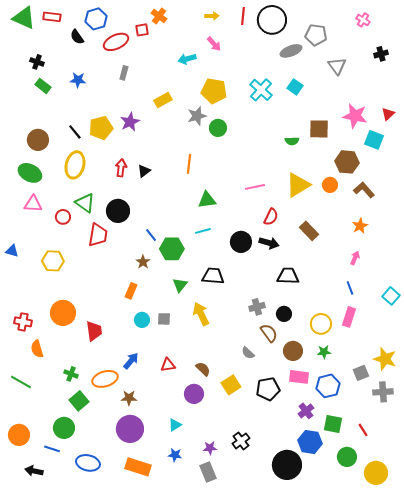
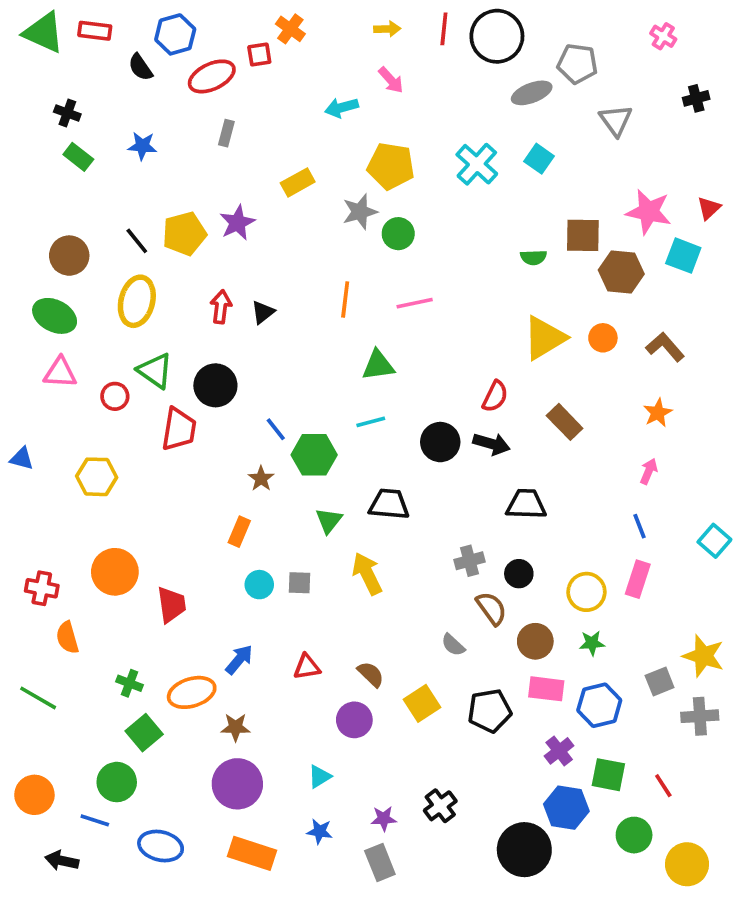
brown hexagon: (347, 162) -> (621, 272), moved
pink line: (255, 187) -> (415, 303), moved

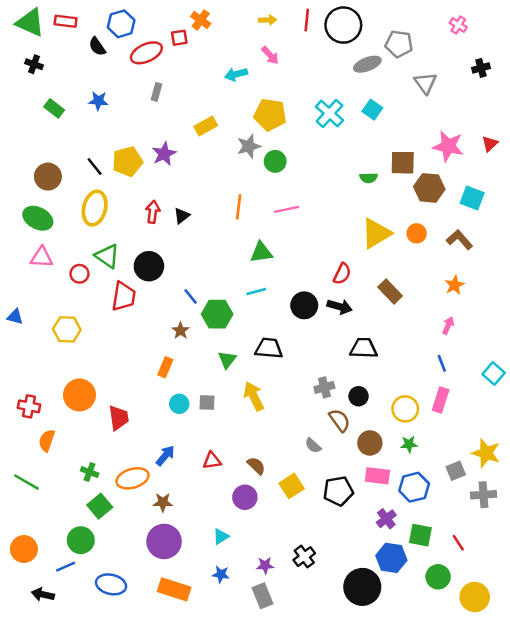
black cross: (67, 113) -> (34, 64), moved
cyan square: (683, 256) -> (472, 198), moved
orange semicircle: (67, 638) -> (47, 440), turned 35
blue line: (95, 820) -> (66, 567), turned -42

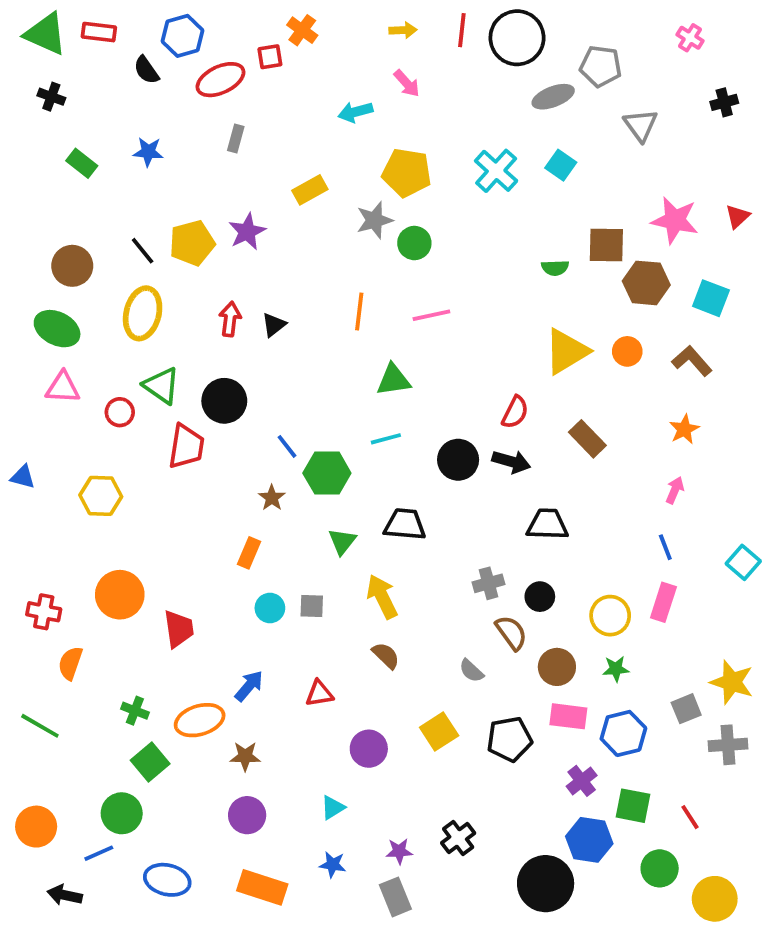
brown semicircle: (256, 466) -> (386, 656), moved
purple circle: (164, 541) -> (247, 815), size x0.7

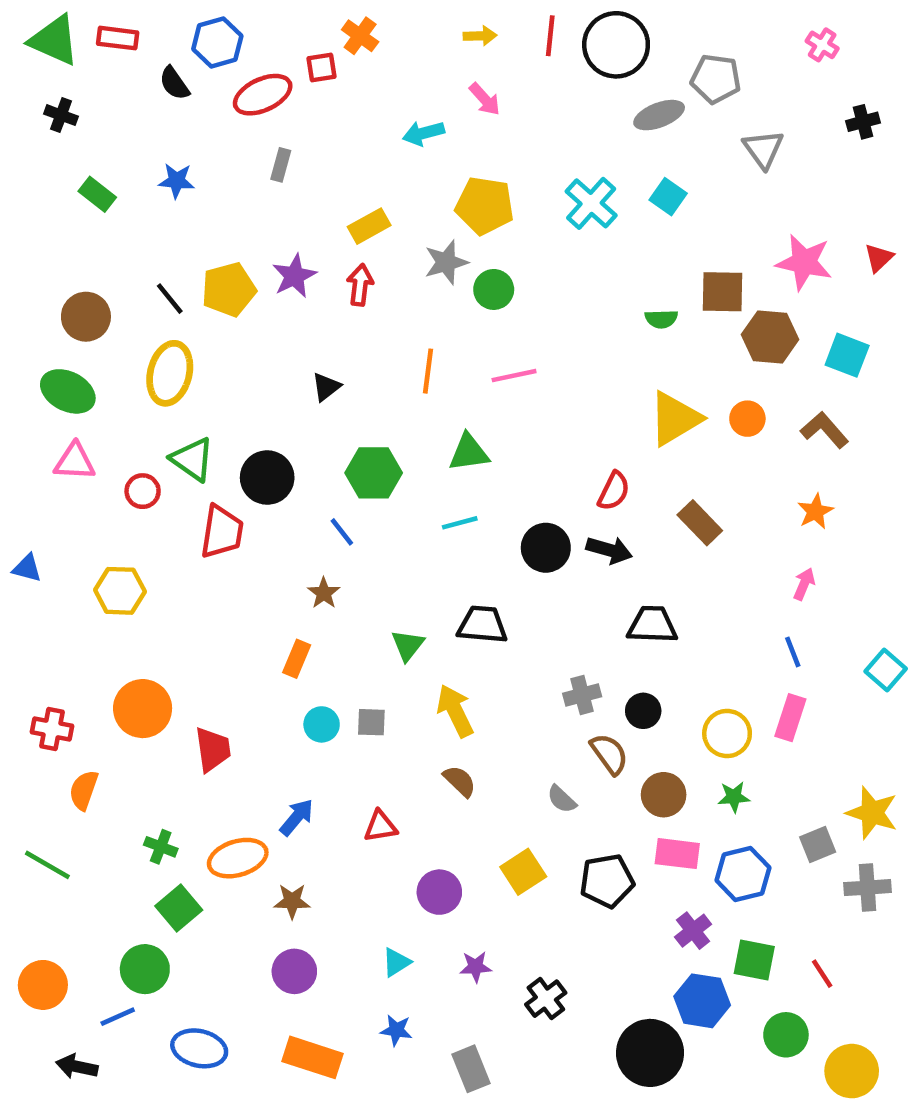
red arrow: (230, 319) -> (360, 285), moved
green hexagon: (327, 473) -> (374, 473), moved
purple star: (399, 851) -> (476, 967), moved

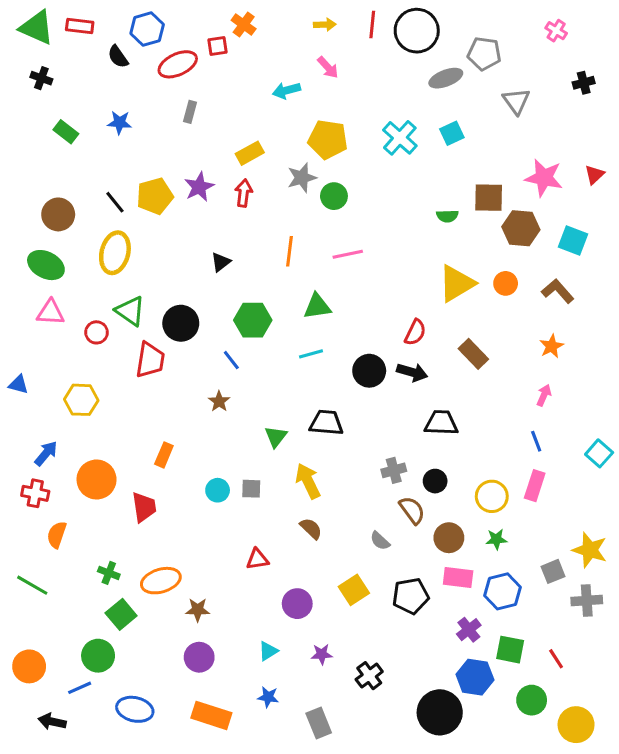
cyan square: (668, 197) -> (452, 133), turned 30
orange rectangle: (297, 659) -> (164, 455), moved
blue arrow: (297, 817) -> (46, 453), moved

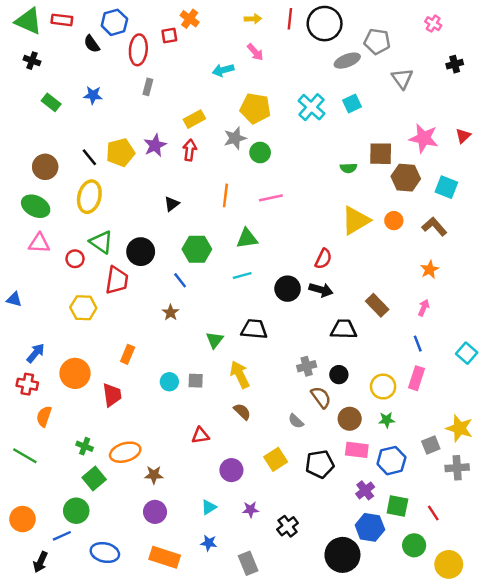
red ellipse: (178, 64) -> (138, 50), turned -60
brown rectangle: (473, 354) -> (377, 305), moved
yellow hexagon: (81, 400) -> (83, 308), moved
black arrow: (52, 722) -> (40, 562), turned -78

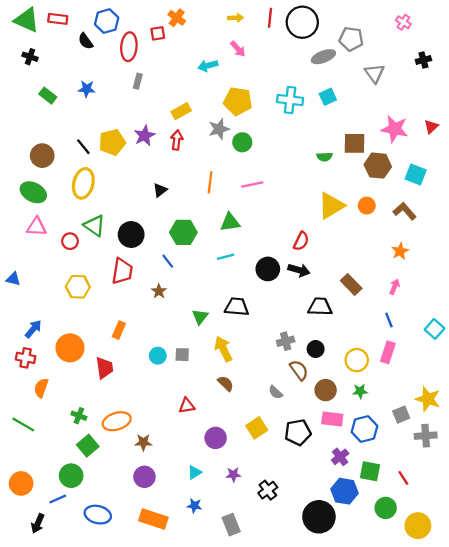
cyan cross: (311, 107) -> (290, 100), turned -35
red trapezoid: (117, 280) -> (122, 271), moved

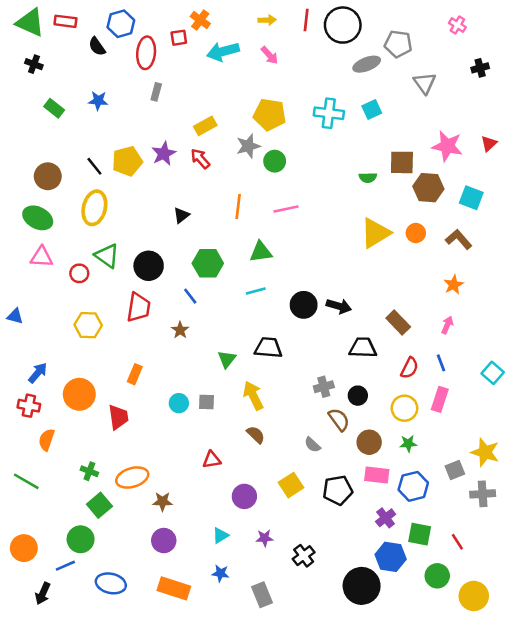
cyan arrow: (208, 66) -> (223, 52), moved, size x1.4
red arrow: (177, 140) -> (200, 159), turned -48
red semicircle: (301, 241) -> (409, 368), moved

